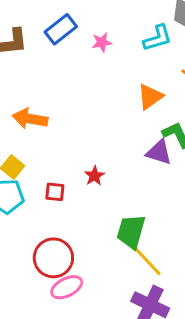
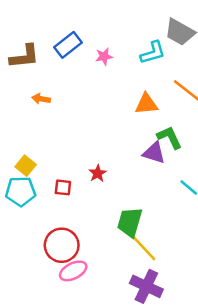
orange triangle: (150, 97) -> (146, 104), turned 30
orange arrow: (30, 119) -> (41, 99), moved, size x0.6

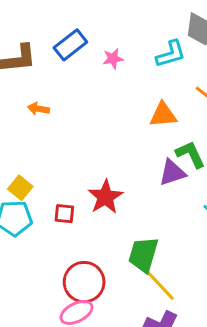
purple triangle: (154, 153) -> (172, 173), turned -35
red star: (98, 173) -> (105, 197), size x1.6
red circle: (62, 245) -> (84, 282), moved

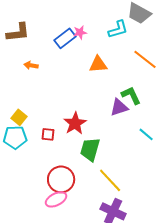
blue rectangle: (70, 45) -> (65, 38), moved
orange triangle: (163, 115) -> (98, 64), moved
green trapezoid: (143, 255) -> (90, 149), moved

